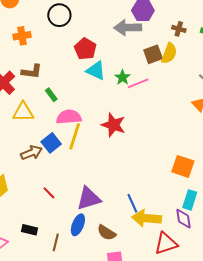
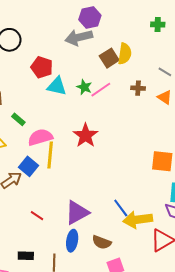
brown cross: (179, 29) -> (138, 88), moved
red star: (113, 125) -> (86, 135), turned 30

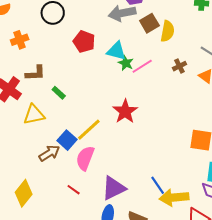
brown square: (109, 58) -> (149, 23), moved
cyan triangle: (57, 86) -> (116, 51), moved
brown cross: (138, 88) -> (179, 66), turned -32
pink semicircle: (40, 137) -> (85, 158), moved, turned -55
yellow line: (50, 155) -> (89, 130), turned 40

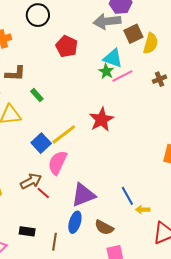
cyan triangle: (116, 51) -> (113, 58), moved
brown arrow: (49, 153) -> (31, 181), moved
yellow arrow: (174, 198) -> (143, 210), size x0.5

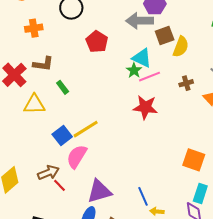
red star: (101, 120) -> (145, 107), moved, turned 30

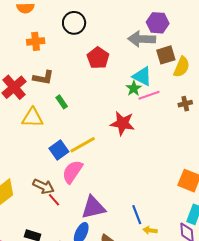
red star: (145, 107) -> (122, 123), moved
brown arrow: (48, 173) -> (43, 186), turned 45

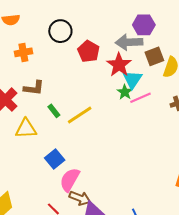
red pentagon: (98, 58) -> (89, 51), moved
cyan triangle: (142, 76) -> (132, 79), turned 40
red star: (122, 123) -> (119, 65), moved, turned 30
yellow line: (83, 145) -> (80, 115), moved
brown arrow: (43, 186) -> (80, 198), moved

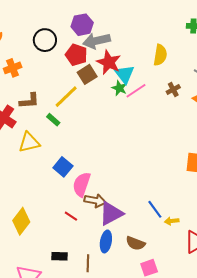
purple hexagon: (144, 25) -> (82, 25), moved
gray arrow: (129, 42) -> (97, 41), moved
brown square: (154, 56) -> (87, 74), moved
yellow line: (80, 115) -> (66, 97), moved

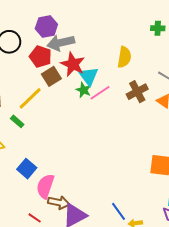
brown cross: (173, 89) -> (137, 92), size x1.5

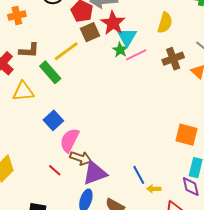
green rectangle: (17, 121) -> (50, 72), size x1.6

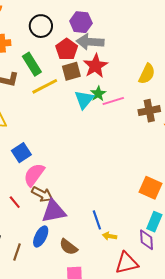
cyan triangle: (127, 37) -> (84, 100), moved
green rectangle: (50, 72) -> (32, 64), moved

